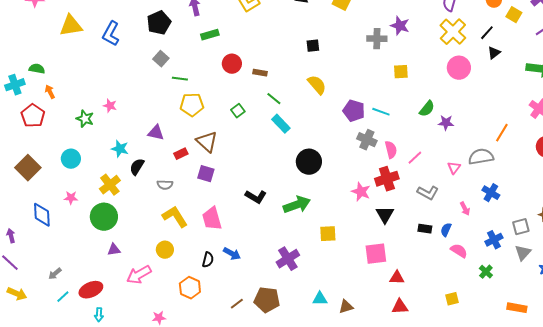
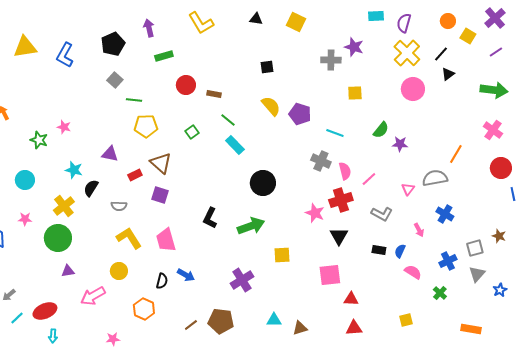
purple pentagon: (354, 111) -> (300, 114), moved
black L-shape: (256, 197) -> (210, 218), turned 85

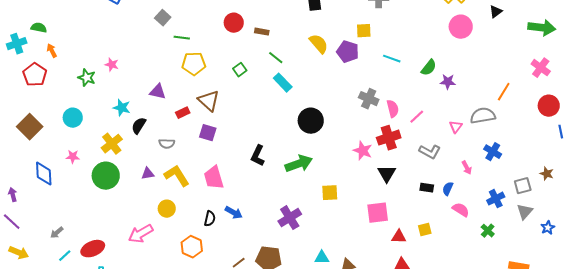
yellow square: (355, 93) -> (364, 31), moved
cyan line: (335, 133) -> (392, 59), moved
purple triangle: (68, 271) -> (148, 174), moved
yellow square: (406, 320) -> (425, 230), moved

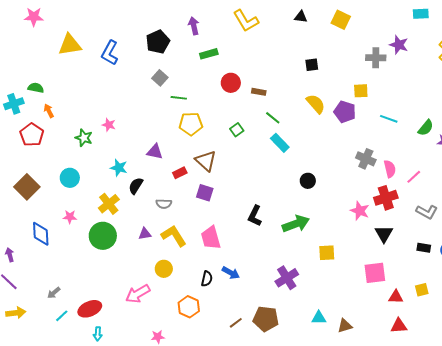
black circle: (311, 121) -> (308, 181), size x0.6
yellow arrow: (19, 253) -> (16, 313), turned -30

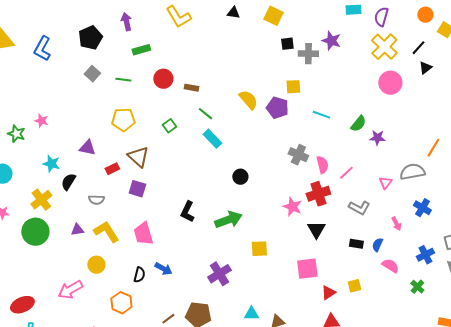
black square: (312, 65) -> (287, 44), moved
green line: (179, 98) -> (123, 80), moved
red triangle: (396, 297) -> (328, 293), turned -35

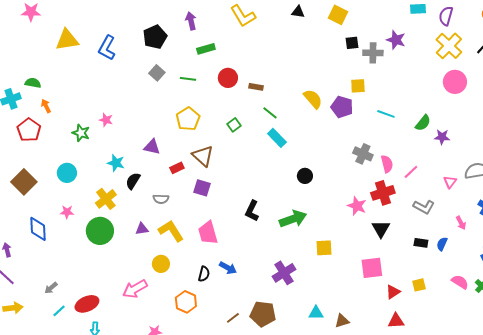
yellow pentagon: (123, 120) -> (188, 119), turned -30
pink semicircle: (390, 266) -> (460, 282), moved

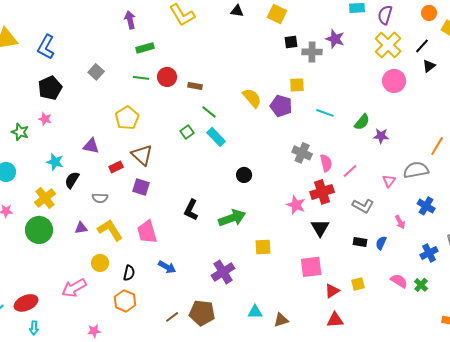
black pentagon: (155, 37) -> (50, 88), moved
green line: (188, 79) -> (141, 78), moved
green square: (234, 125) -> (187, 132), moved
black semicircle: (204, 274) -> (129, 273), moved

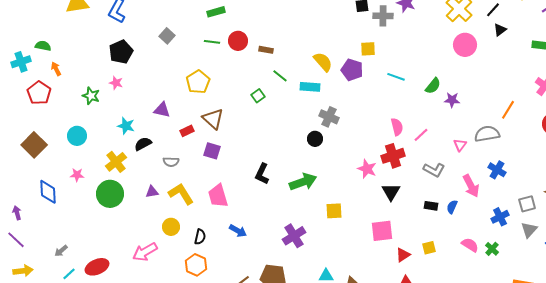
cyan rectangle: (216, 137) -> (310, 87), moved, turned -42
gray cross: (302, 153) -> (329, 117), moved
black semicircle: (72, 180) -> (143, 144), turned 30
pink arrow: (400, 222) -> (471, 186), size x1.6

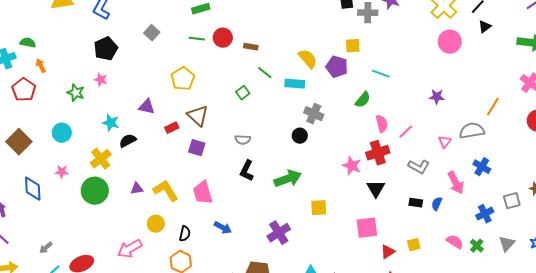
green semicircle: (433, 86) -> (363, 100), moved
gray semicircle: (171, 162) -> (243, 140), moved
gray triangle: (529, 230) -> (507, 244), moved

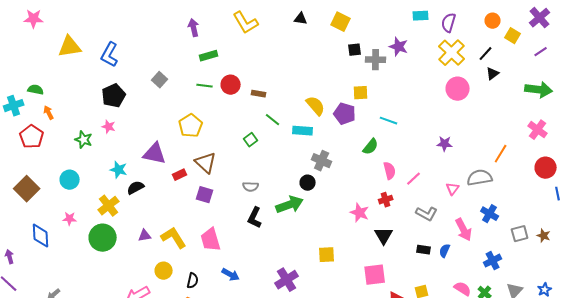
purple triangle: (147, 107) -> (155, 154), size x1.4
red cross: (378, 153) -> (386, 200), size x0.6
green arrow: (288, 179) -> (290, 205), moved
gray square: (512, 201) -> (520, 234), moved

